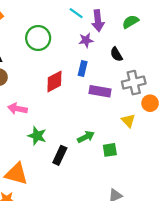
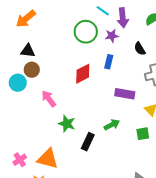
green circle: (38, 38) -> (86, 32), moved
purple rectangle: (100, 91) -> (125, 94), moved
pink arrow: (17, 109) -> (49, 99), turned 42
green square: (110, 150) -> (143, 134), moved

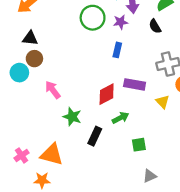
black semicircle: (140, 49) -> (155, 26), moved
red diamond: (83, 74) -> (107, 94), moved
green square: (143, 134) -> (139, 145), moved

